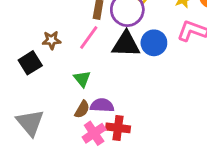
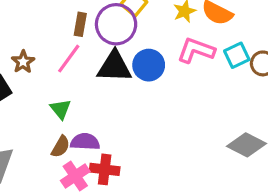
brown star: (52, 40) -> (23, 62), turned -30

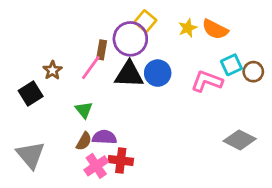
brown rectangle: (80, 24) -> (102, 50), moved
pink L-shape: (196, 50) -> (207, 81), moved

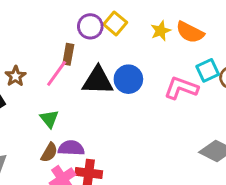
purple circle: (130, 39) -> (90, 26), moved, size x0.7

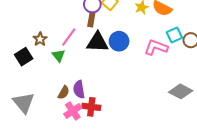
brown rectangle: (68, 54) -> (91, 20), moved
green triangle: (49, 119) -> (58, 56), moved
purple semicircle: (71, 148) -> (79, 89), turned -102

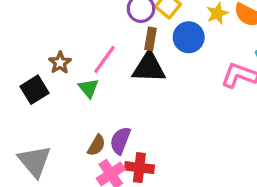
brown rectangle: (91, 20) -> (151, 39), moved
blue circle: (119, 41) -> (189, 37), moved
purple semicircle: (79, 89) -> (120, 141), turned 30

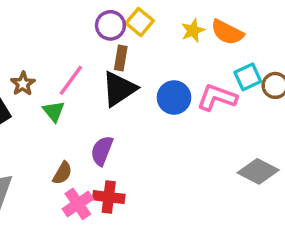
blue circle: (189, 37) -> (174, 97), moved
black triangle: (149, 67) -> (119, 89), turned -36
purple semicircle: (120, 141) -> (102, 151), moved

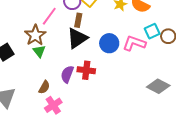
pink line: (71, 80) -> (49, 16), moved
brown star: (23, 84) -> (35, 35), moved, size x1.5
red cross: (109, 197) -> (86, 70), moved

